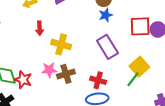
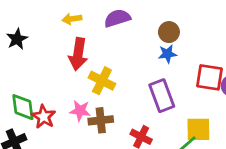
red arrow: (40, 28) -> (78, 54), size x1.6
yellow square: (139, 67) -> (198, 129), turned 30

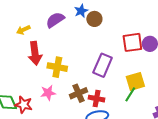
blue star: (167, 54) -> (81, 11), moved
purple rectangle: (162, 96) -> (103, 65), turned 60
brown cross: (101, 120) -> (79, 93), moved

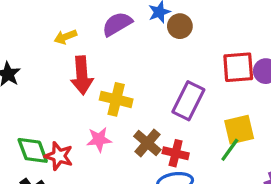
brown cross: (79, 93) -> (147, 143), turned -30

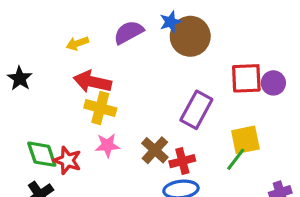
brown circle: (180, 26) -> (190, 36), size x1.6
red arrow: (82, 75) -> (92, 82), turned 105
yellow cross: (116, 99) -> (100, 108), moved
red cross: (176, 153) -> (182, 161), turned -30

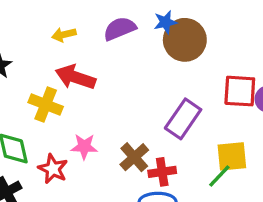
yellow cross: (100, 108) -> (46, 105), moved
red star: (67, 160) -> (53, 169), moved

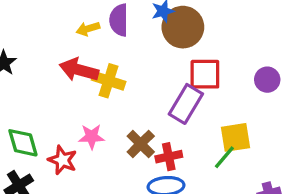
purple semicircle: (120, 29) -> (119, 20), turned -64
yellow arrow: (64, 35) -> (88, 29), moved
red square: (240, 91) -> (205, 74), moved
yellow cross: (46, 105) -> (109, 81), moved

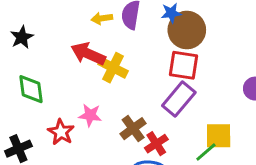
red square: (205, 74) -> (183, 65), moved
green diamond: (23, 143) -> (31, 89), moved
red cross: (169, 157) -> (156, 144), turned -30

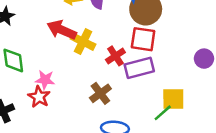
purple rectangle: (179, 99) -> (139, 68), turned 36
pink star: (90, 115) -> (45, 80), moved
red cross: (156, 144) -> (115, 56), moved

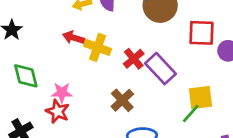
red arrow: (62, 30) -> (73, 38), size x0.7
red square: (143, 39) -> (201, 33), moved
purple rectangle: (139, 68) -> (161, 69), turned 68

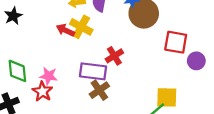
yellow cross: (98, 47) -> (81, 27), moved
purple rectangle: (161, 69) -> (93, 71), moved, turned -48
green diamond: (26, 76) -> (17, 71), moved

